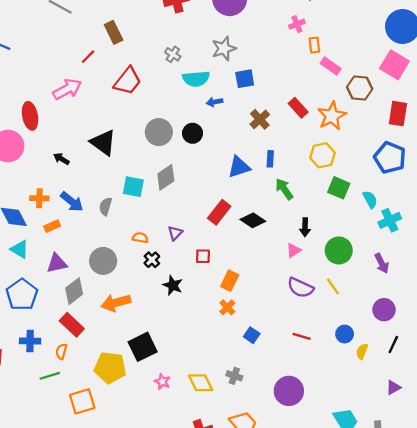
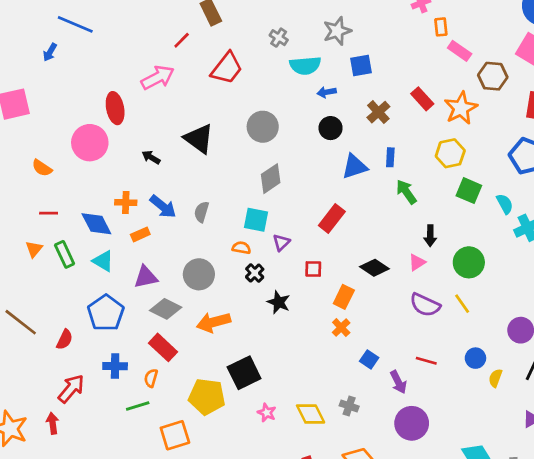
black circle: (193, 133) -> (331, 128), moved
cyan square: (133, 187) -> (256, 220), moved
black diamond: (253, 220) -> (374, 268), moved
purple arrow: (382, 263) -> (398, 382), moved
gray diamond: (74, 291) -> (166, 309), turned 64

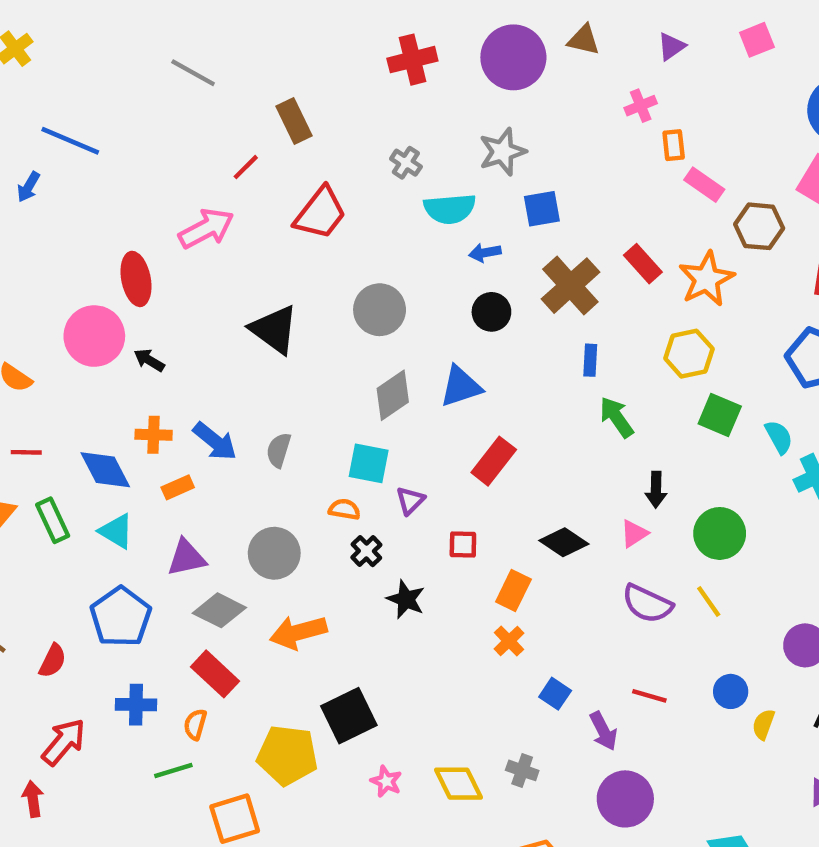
brown cross: (378, 112) -> (570, 286), size x1.5
black arrow: (151, 157) -> (149, 360), moved
blue triangle: (354, 167) -> (461, 386), moved

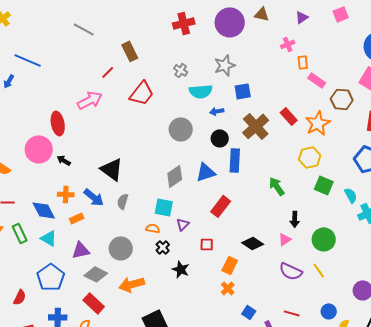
gray circle: (380, 310) -> (181, 129), moved
black triangle: (274, 329) -> (112, 169), moved
blue rectangle: (590, 360) -> (235, 160), moved, size x1.6

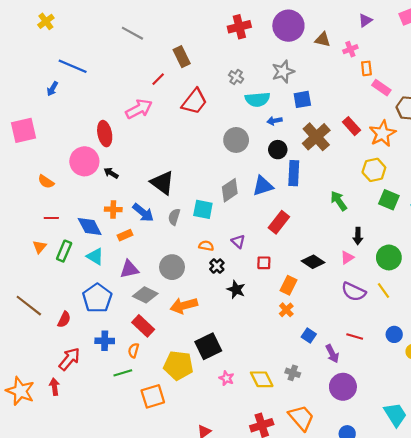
brown triangle: (262, 14) -> (323, 40), moved
cyan square: (164, 207) -> (203, 209), moved
purple triangle: (183, 224) -> (238, 241), turned -32
green rectangle: (20, 233) -> (64, 251), turned 48

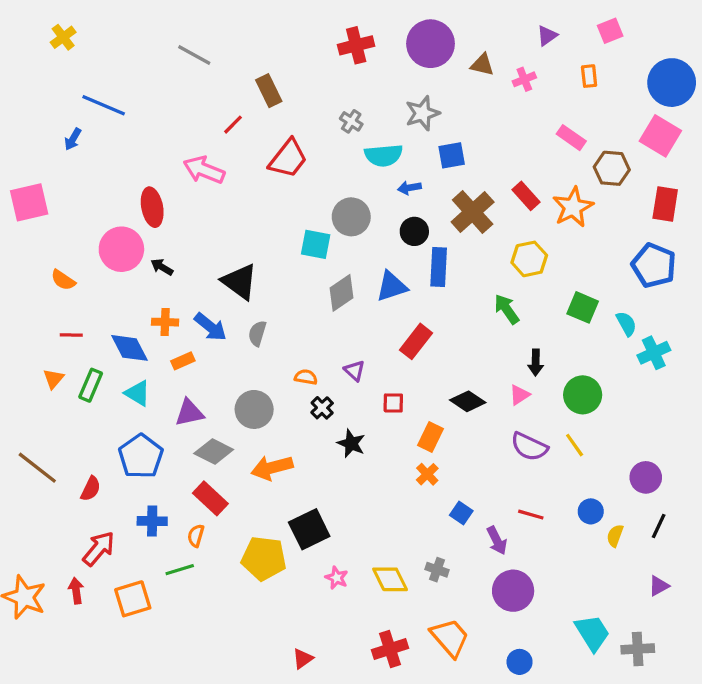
orange rectangle: (366, 68) -> (589, 76), moved
pink arrow: (139, 109) -> (204, 170), turned -130
yellow hexagon: (374, 170) -> (529, 259), moved
cyan square: (203, 209) -> (316, 244), moved
orange square: (153, 396) -> (133, 599), moved

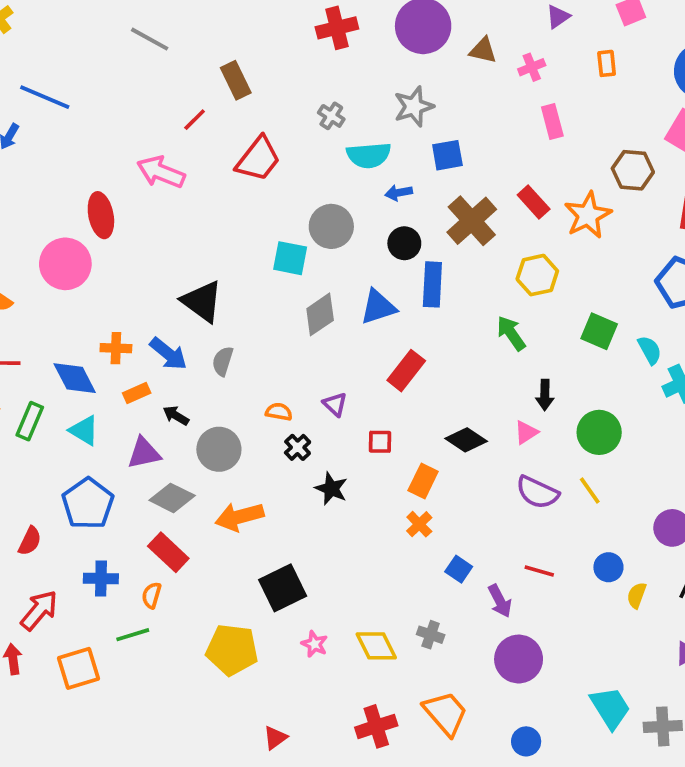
pink rectangle: (571, 138) -> (552, 122), moved, turned 40
black arrow: (162, 267) -> (176, 416), moved
yellow pentagon: (264, 558) -> (232, 650), moved

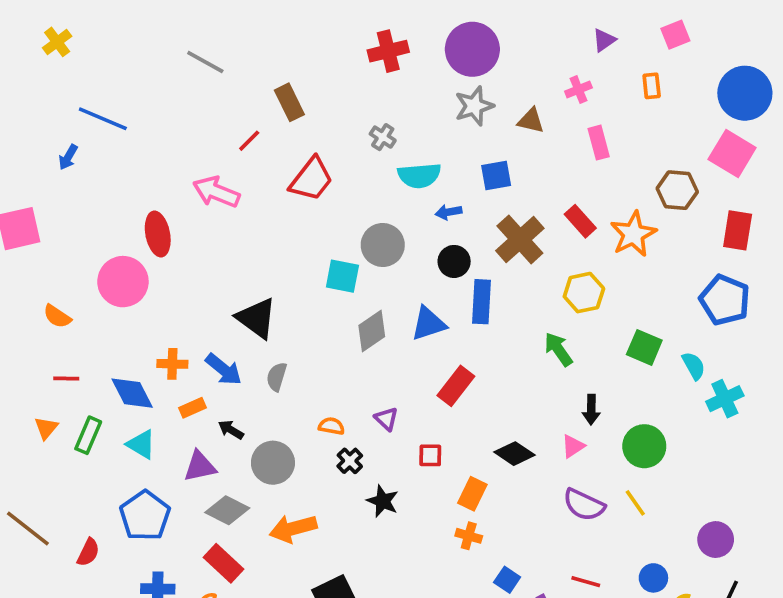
brown triangle: (483, 50) -> (531, 121), moved
gray star: (414, 107) -> (474, 106), moved
orange cross: (419, 524) -> (469, 536), turned -30

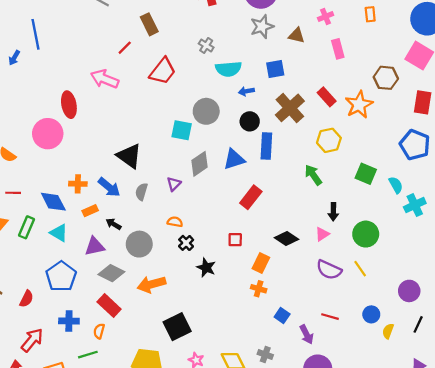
blue line: (103, 119) -> (35, 34), turned 56
purple triangle: (386, 419) -> (174, 184), moved, turned 32

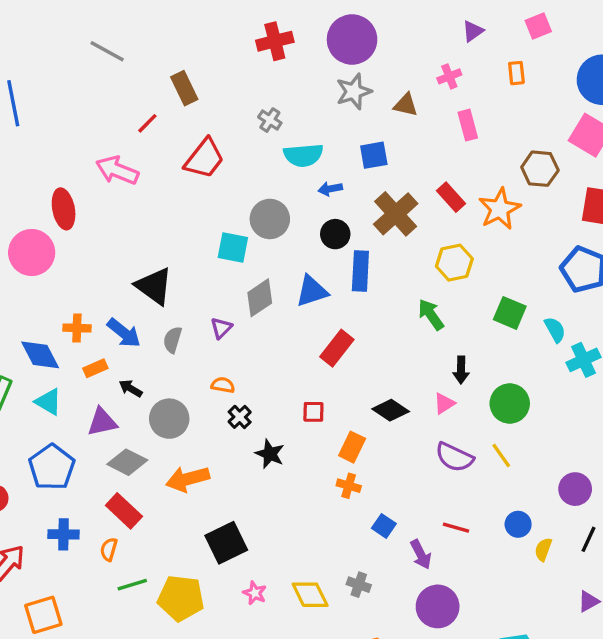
green line: (88, 355) -> (132, 585), moved

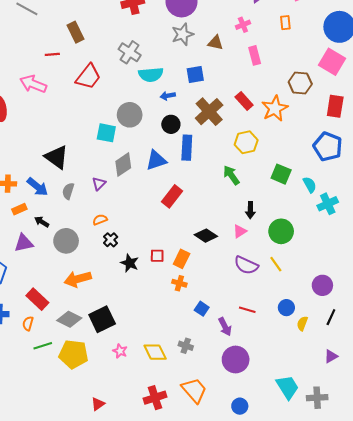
gray cross: (270, 120) -> (130, 52), size x1.5
red line: (147, 123) -> (52, 54), turned 40
orange semicircle: (223, 385) -> (100, 220), turned -32
red square: (313, 412) -> (157, 256), moved
gray diamond: (127, 462) -> (69, 319), moved

